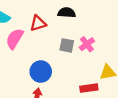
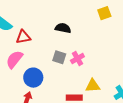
red triangle: (38, 23) -> (23, 37), moved
pink semicircle: (15, 39) -> (14, 59), moved

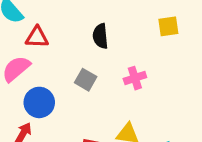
black semicircle: (63, 28) -> (100, 36), turned -119
pink cross: (77, 58) -> (135, 78), moved

